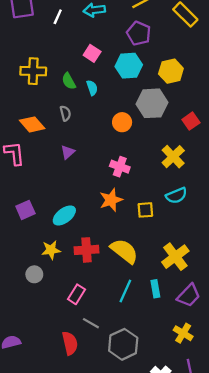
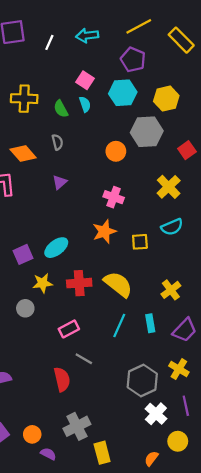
cyan semicircle: (92, 88) -> (85, 104), moved
purple square: (25, 210) -> (23, 254), moved
yellow cross: (175, 257) -> (171, 290), size x0.7
pink rectangle: (77, 294) -> (69, 329), turned 30
gray hexagon: (123, 344) -> (142, 381), moved

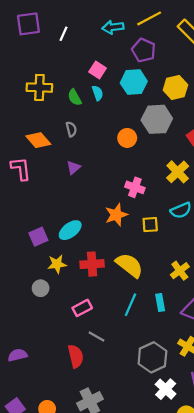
cyan arrow: (87, 36) -> (113, 27), moved
pink cross: (114, 197) -> (135, 187), moved

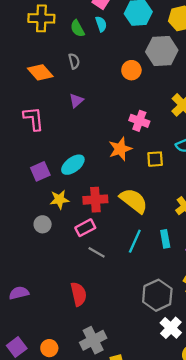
pink L-shape: (21, 169) -> (34, 119), moved
pink rectangle: (82, 308) -> (85, 228), moved
gray line: (96, 336) -> (97, 252), moved

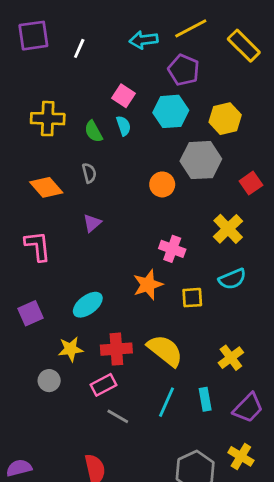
purple square: (40, 171) -> (30, 313), moved

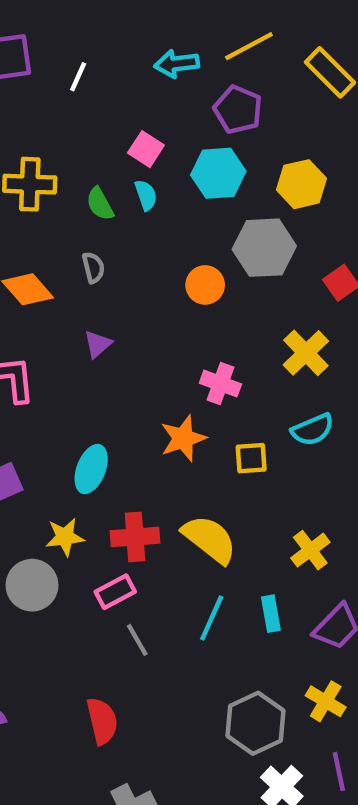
cyan ellipse: (88, 305) -> (91, 469), turned -32
gray circle: (49, 381) -> (32, 585), size x1.5
gray line: (118, 416) -> (137, 640), turned 30

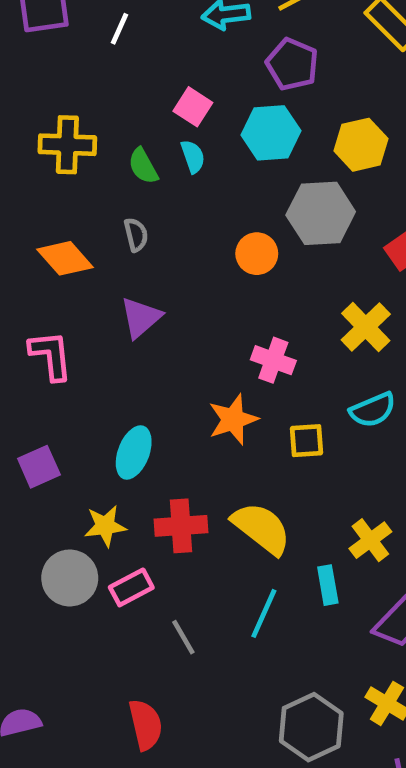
purple triangle: (98, 344) -> (141, 318), size x1.4
pink rectangle: (115, 592) -> (131, 587), moved
cyan rectangle: (271, 614) -> (328, 585), moved

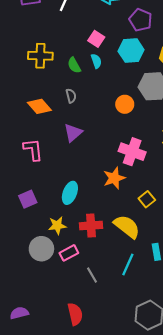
pink cross: (273, 360) -> (132, 152), size x1.4
yellow square: (306, 441) -> (147, 199), moved, turned -35

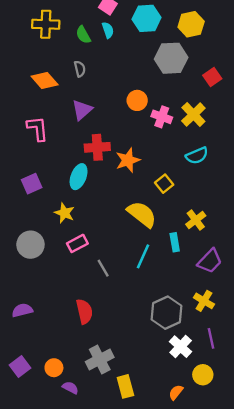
orange circle: (125, 104) -> (137, 100), moved
pink cross: (132, 152) -> (162, 117), moved, size x0.7
yellow star: (57, 226) -> (64, 213), turned 30
red cross: (91, 226) -> (97, 147), moved
gray circle: (41, 249) -> (30, 245), moved

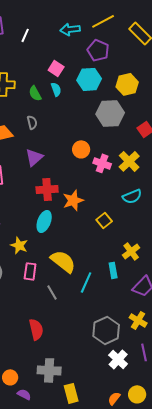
cyan ellipse: (79, 177) -> (44, 221), moved
yellow semicircle: (142, 214) -> (63, 261), moved
pink rectangle: (77, 243) -> (30, 271), turned -54
gray cross: (100, 359) -> (49, 370), turned 30
yellow circle: (203, 375) -> (137, 394), moved

